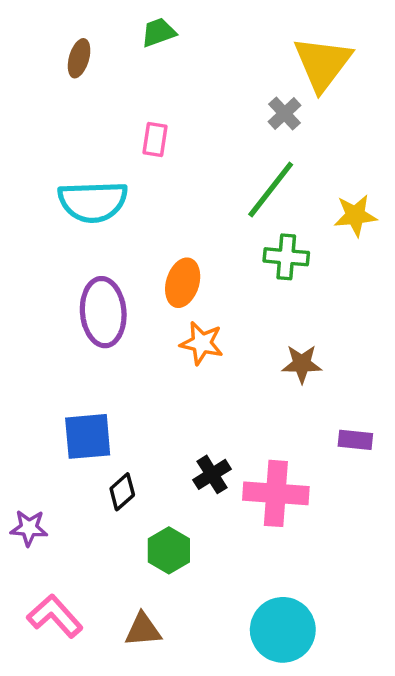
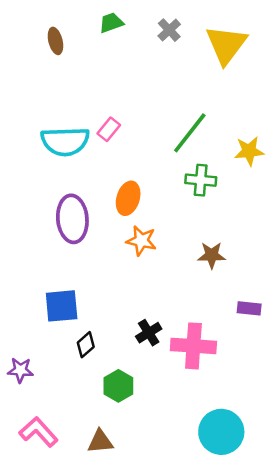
brown ellipse: (79, 58) -> (55, 41), turned -30
gray cross: (285, 114) -> (169, 30), moved
pink rectangle: (155, 139) -> (109, 129), moved, turned 30
cyan circle: (283, 630) -> (221, 432), moved

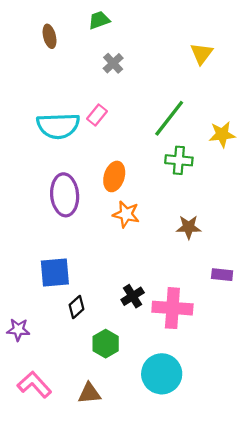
gray cross: (169, 30) -> (113, 63), moved
yellow triangle: (226, 45) -> (202, 54), moved, size x0.6
cyan circle: (221, 432) -> (162, 374), moved

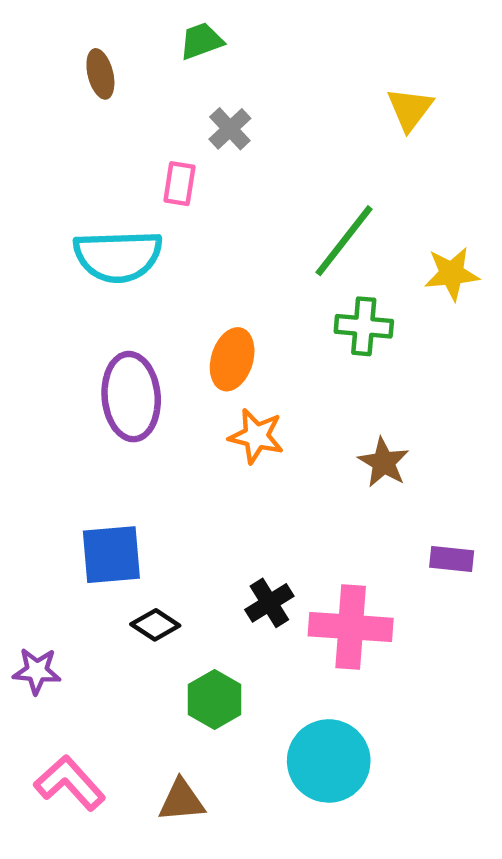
pink rectangle: (97, 115) -> (179, 184), moved, turned -30
brown star: (189, 227) -> (384, 462), turned 30
black diamond: (76, 307) -> (155, 625), turned 75

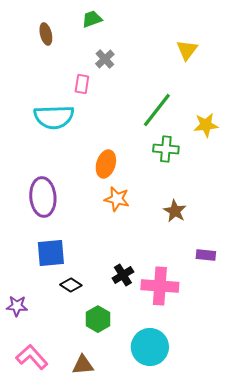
purple ellipse: (131, 397) -> (43, 197), moved

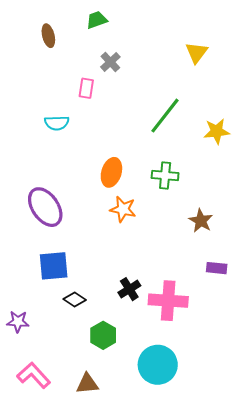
cyan semicircle: (54, 117) -> (57, 123), size x0.6
green cross: (166, 149) -> (165, 176), moved
purple ellipse: (43, 197) -> (45, 207), turned -30
brown star: (175, 211) -> (201, 221), moved

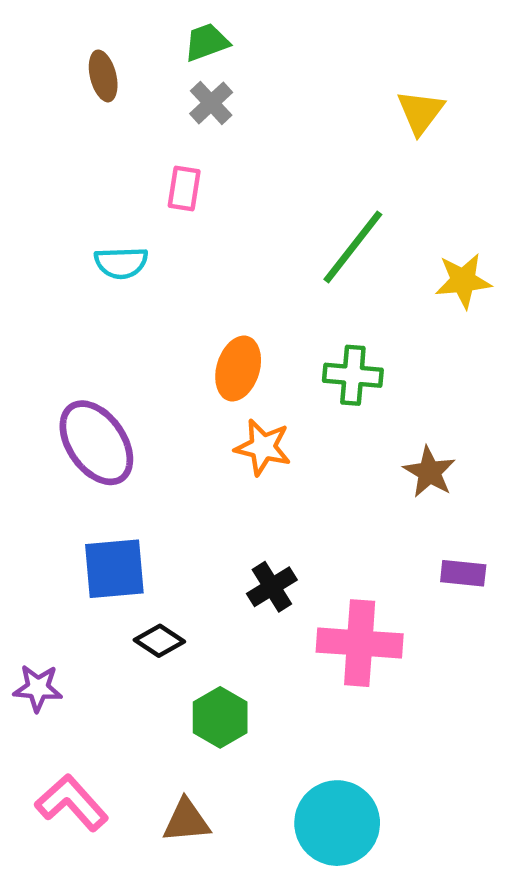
gray cross: (110, 62) -> (211, 103), moved
black cross: (129, 289) -> (272, 587), moved
cyan circle: (158, 365) -> (337, 823), moved

